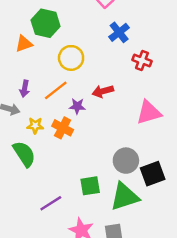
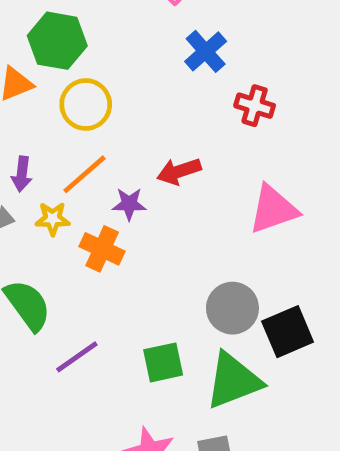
yellow circle: (71, 58) -> (86, 104), moved
yellow star: (35, 126) -> (53, 219), moved
purple line: (51, 203) -> (77, 357), moved

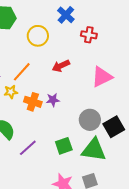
yellow circle: (86, 104) -> (38, 36), moved
purple star: (129, 204) -> (53, 100), moved
green triangle: (233, 381) -> (94, 150), turned 36

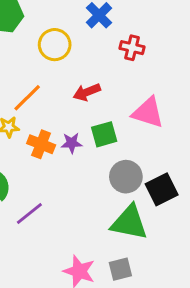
pink triangle: (102, 77) -> (148, 113), turned 40
green square: (64, 146) -> (104, 134), moved

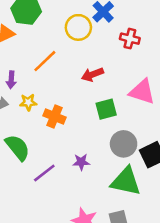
yellow circle: (55, 45) -> (78, 27), moved
orange line: (27, 98) -> (45, 61), moved
purple star: (72, 143) -> (81, 162), moved

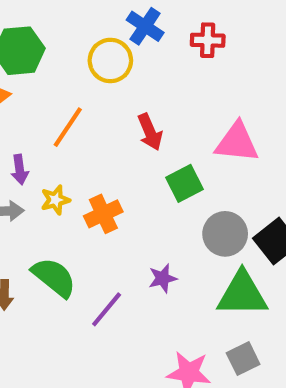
red cross: (130, 39) -> (208, 40), moved
red arrow: (92, 74) -> (150, 132), turned -80
orange cross: (55, 117) -> (103, 214), turned -35

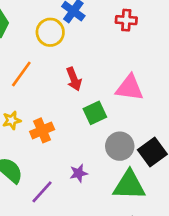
red cross: (208, 40) -> (126, 20), moved

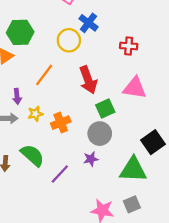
red cross: (126, 20) -> (129, 46), moved
red arrow: (74, 79) -> (88, 80), size x1.4
gray circle: (120, 146) -> (100, 134), moved

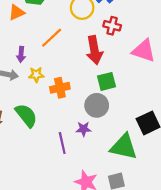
red cross: (129, 46) -> (112, 26), moved
pink triangle: (135, 88) -> (144, 51), moved
purple line: (60, 174) -> (62, 143), moved, turned -65

